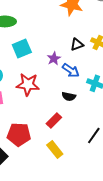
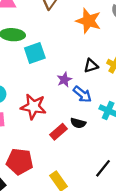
cyan square: (22, 48) -> (35, 53), moved
red rectangle: (54, 120) -> (59, 132), moved

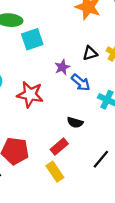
black semicircle: (78, 123) -> (75, 122), moved
red rectangle: (59, 132) -> (59, 147), moved

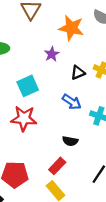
cyan square: (32, 39) -> (28, 86), moved
purple star: (62, 67) -> (52, 54), moved

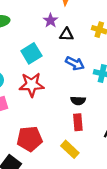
black triangle: (78, 73) -> (66, 34), moved, turned 32
red rectangle: (57, 166) -> (78, 122), moved, turned -42

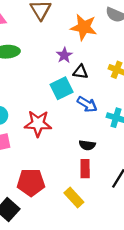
cyan square: (31, 53) -> (62, 88), moved

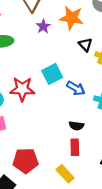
purple star: (64, 55) -> (43, 26), moved
black triangle: (80, 72) -> (85, 45), moved, turned 40
red star: (38, 124) -> (22, 89), moved

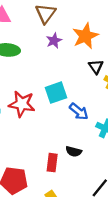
orange star: (72, 18) -> (85, 36), turned 30
red rectangle: (75, 147) -> (52, 163), moved

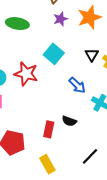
black triangle: (96, 67) -> (92, 55), moved
cyan square: (56, 93) -> (54, 54), moved, turned -36

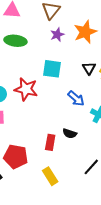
cyan square: (54, 54) -> (52, 69), turned -30

